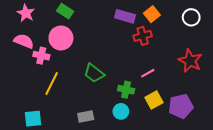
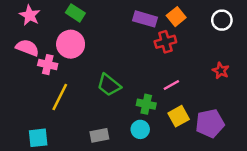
red star: (190, 61) -> (221, 71), size x0.6

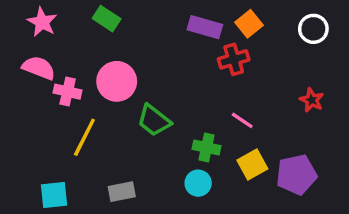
pink circle: (71, 44) -> (117, 81), moved
pink line: (171, 85) -> (242, 120), turned 63
gray rectangle: (99, 135) -> (122, 192), moved

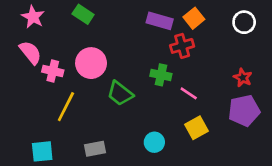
pink semicircle: (39, 68) -> (30, 53), turned 30
green cross: (207, 148) -> (161, 75), moved
purple pentagon: (296, 175) -> (244, 111), moved

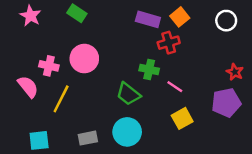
pink semicircle: (30, 53) -> (28, 87), moved
red star: (243, 78) -> (235, 72), moved
green trapezoid: (120, 93) -> (128, 94), moved
cyan circle: (154, 142) -> (127, 132), moved, size x1.5

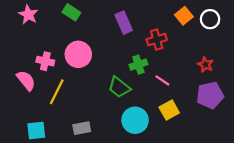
orange square: (180, 17) -> (184, 16), moved
purple rectangle: (148, 19) -> (124, 23), moved, turned 50
green cross: (149, 70) -> (138, 65), turned -30
red star: (235, 72) -> (205, 65), moved
cyan circle: (127, 132) -> (135, 120), moved

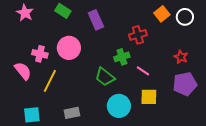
purple rectangle: (124, 23) -> (96, 20), moved
yellow square: (169, 110) -> (149, 97), turned 30

